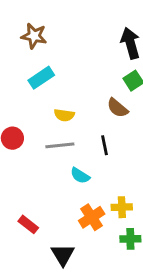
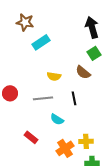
cyan rectangle: (41, 78) -> (41, 42), moved
yellow semicircle: (64, 115) -> (54, 76), moved
red rectangle: (28, 224) -> (31, 137), moved

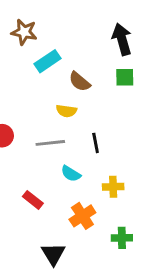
green square: (94, 53) -> (125, 77), turned 32
brown semicircle: (83, 72) -> (80, 82), moved
yellow cross: (86, 141) -> (113, 187), moved

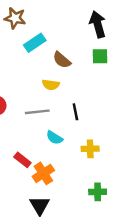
orange cross: (82, 216) -> (43, 173), moved

